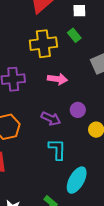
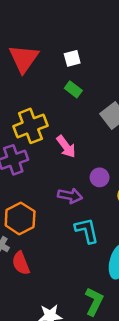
yellow cross: (43, 44) -> (30, 126), moved
pink arrow: (57, 79) -> (66, 147), turned 60

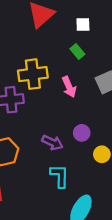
pink arrow: (66, 147) -> (69, 87), moved

